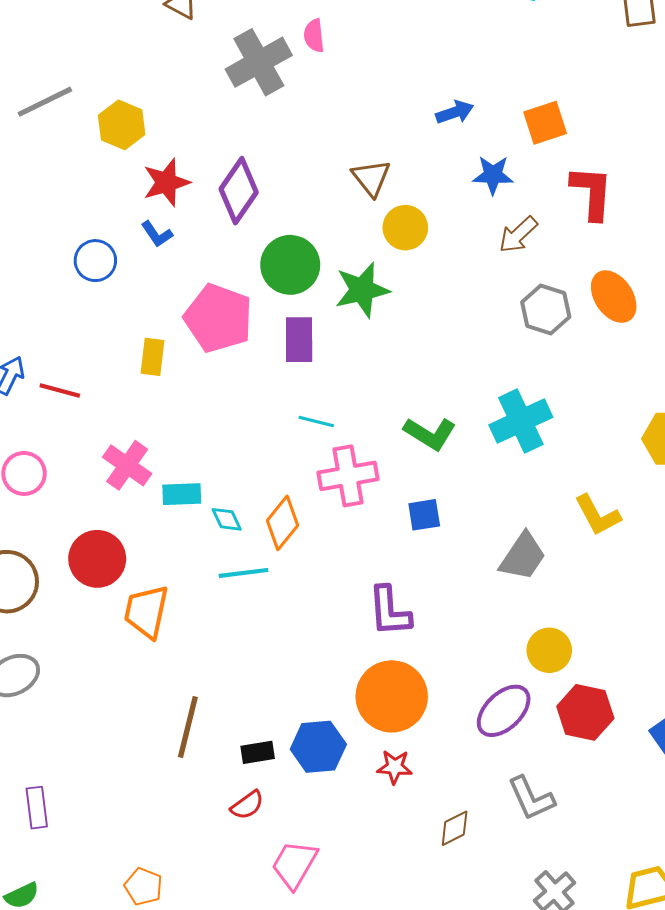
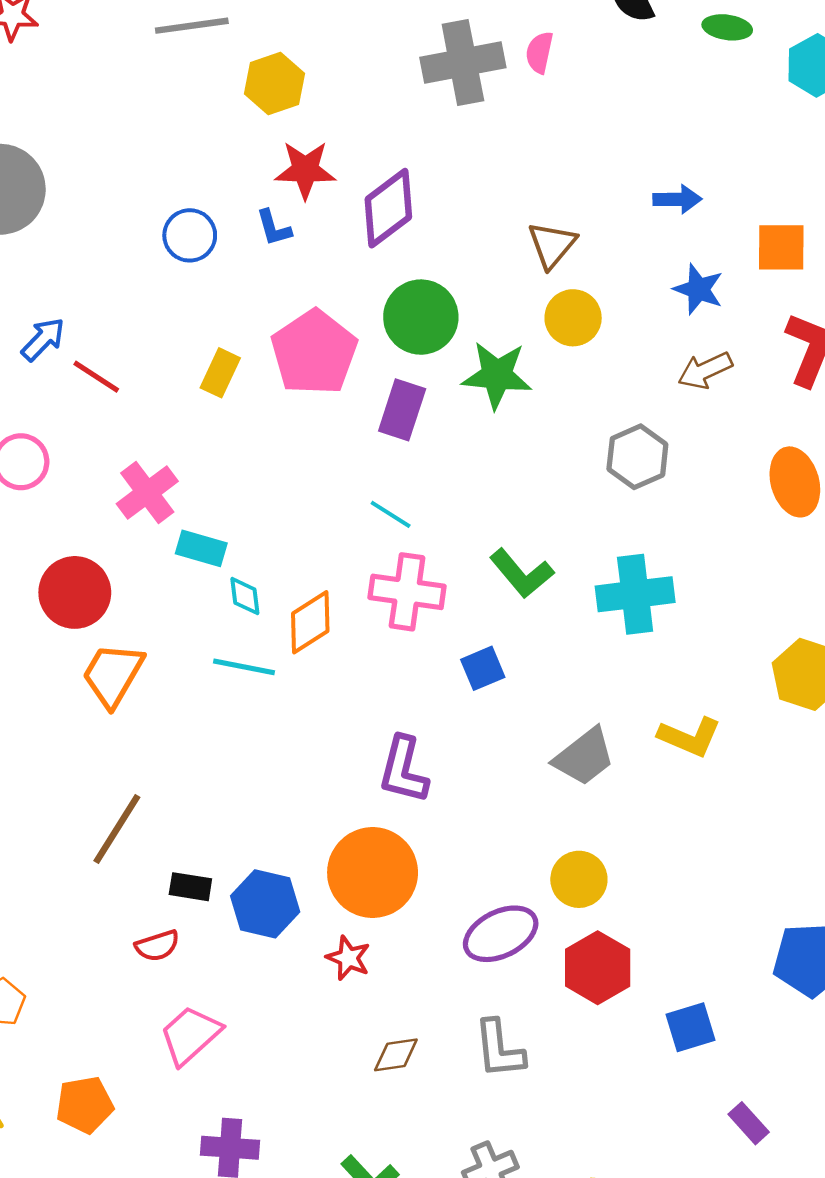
gray hexagon: (546, 310) -> (637, 457), moved
blue square: (424, 515) -> (483, 668), turned -32
yellow L-shape: (598, 515) -> (690, 737), turned -57

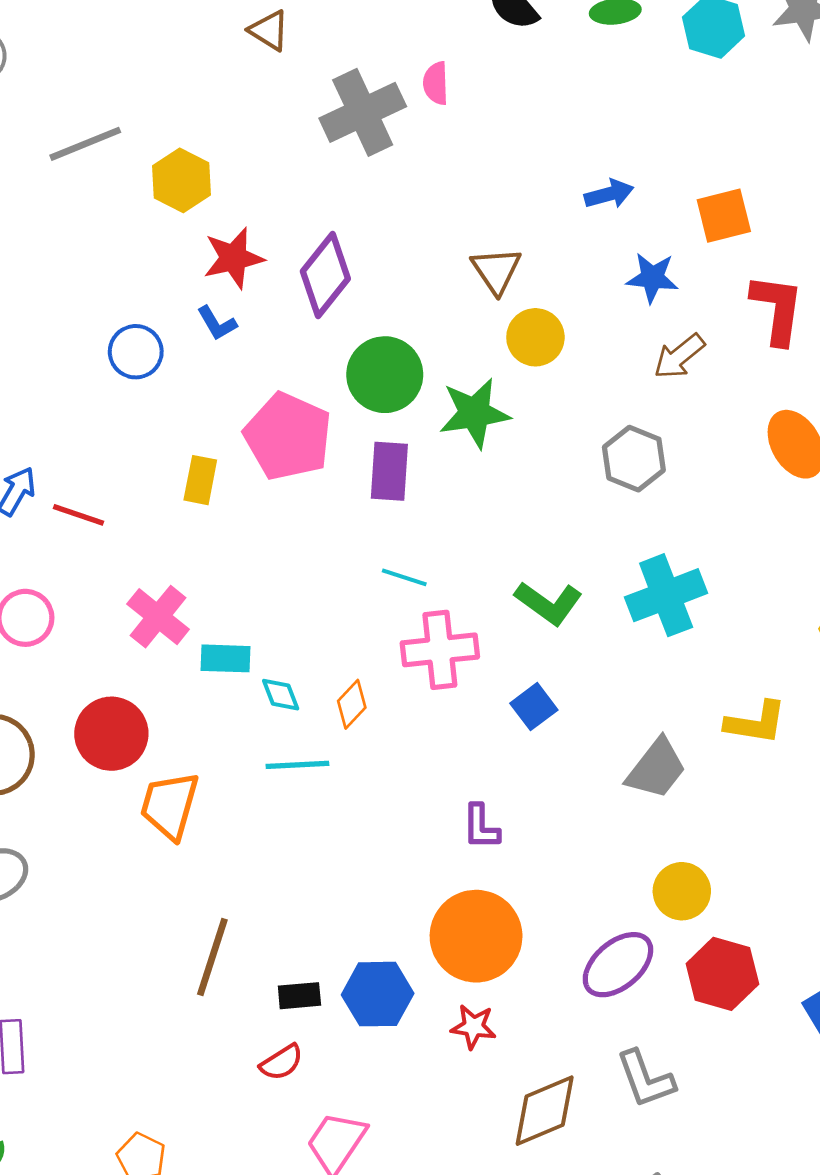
orange diamond: (310, 622) -> (352, 704), size x0.7
purple L-shape: (403, 770) -> (481, 827), size x0.7
brown diamond: (396, 1055) -> (545, 1111), size x1.6

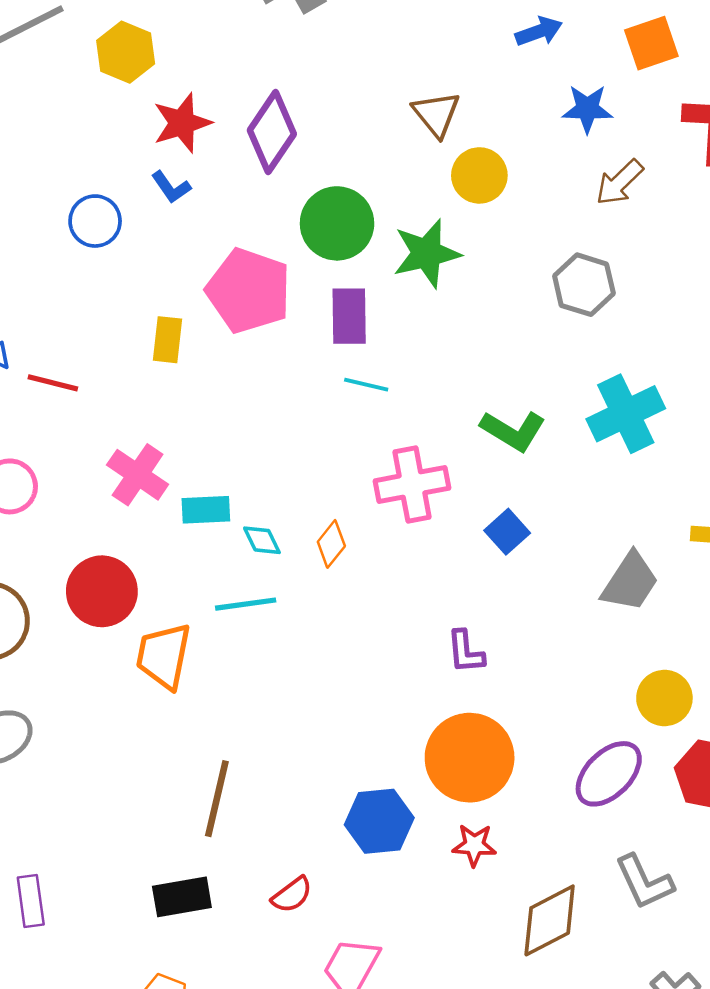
cyan line: (404, 577) -> (366, 385), moved
cyan line: (297, 765) -> (246, 604), moved
black rectangle: (299, 996) -> (182, 897), moved, size x1.4

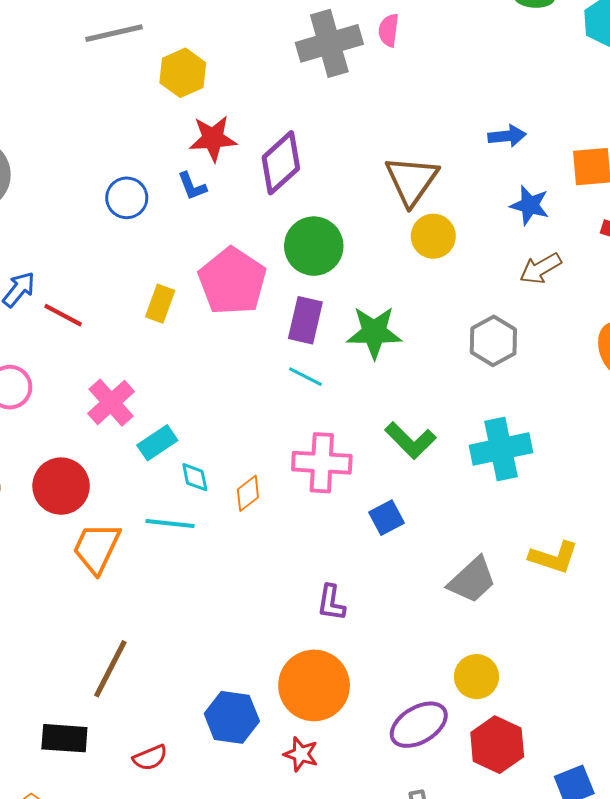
brown triangle: (436, 114) -> (412, 180), size x1.4
green star: (427, 253) -> (374, 332), moved
cyan rectangle: (206, 510) -> (157, 443), turned -45

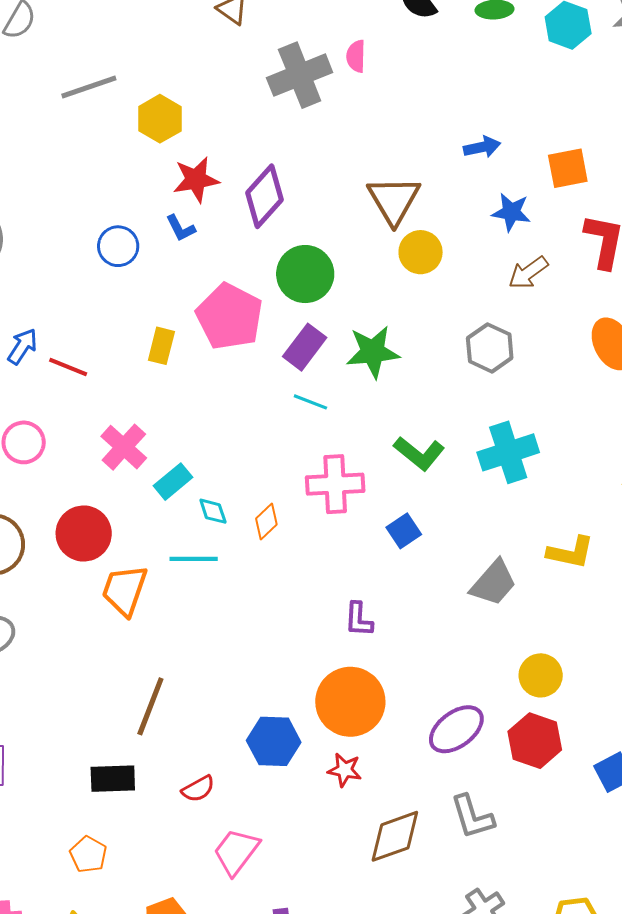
purple rectangle: (305, 320) -> (305, 347), turned 30
yellow circle: (476, 677) -> (541, 675), moved

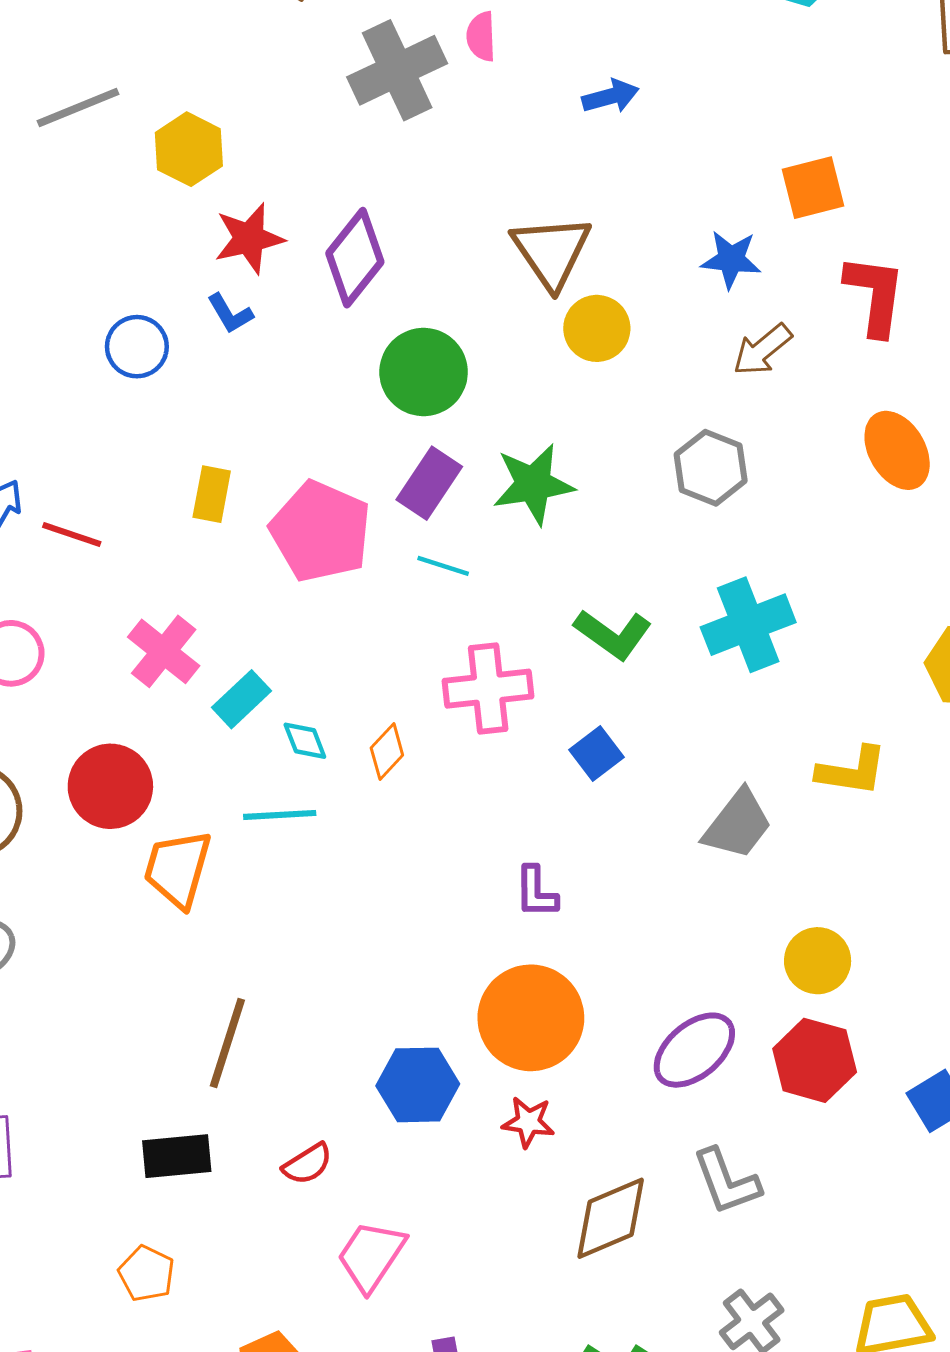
blue arrow: (482, 147) -> (610, 96), moved
pink pentagon: (230, 317) -> (321, 531), moved

